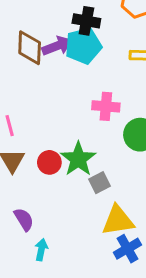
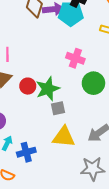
blue cross: (127, 249) -> (26, 152), moved

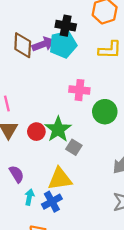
gray square: (58, 108) -> (74, 147), turned -32
yellow triangle: (64, 137) -> (60, 179), moved

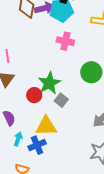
pink cross: (79, 90) -> (65, 41), moved
red circle: (36, 132) -> (34, 95), moved

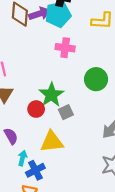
gray square: (61, 100) -> (66, 112), turned 32
blue cross: (37, 145) -> (35, 170), moved

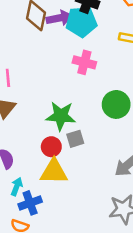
green star: (51, 95) -> (61, 116), turned 30
red circle: (36, 109) -> (51, 147), moved

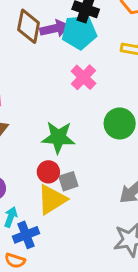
pink cross: (84, 62) -> (83, 77), turned 30
gray square: (75, 139) -> (68, 181), moved
yellow triangle: (54, 172) -> (52, 200), turned -32

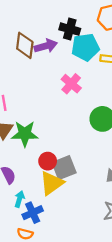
cyan pentagon: (79, 32) -> (85, 47), moved
green star: (58, 137) -> (25, 134), moved
gray square: (68, 181) -> (64, 168), size x1.5

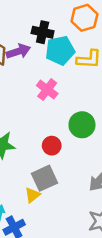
red circle: (48, 161) -> (52, 146), moved
yellow triangle: (52, 183) -> (32, 195), size x0.6

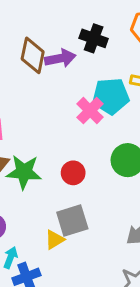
cyan pentagon: (60, 50) -> (111, 96), moved
red circle: (52, 146) -> (73, 173), moved

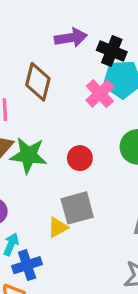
black cross: (94, 38) -> (112, 51), moved
brown diamond: (33, 55) -> (38, 82), moved

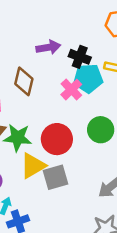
red circle: (80, 158) -> (57, 139), size x1.6
yellow triangle: (58, 227) -> (33, 166), moved, size x1.6

